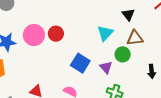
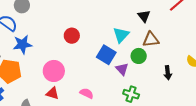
pink circle: (34, 35) -> (54, 71), moved
blue square: (80, 63) -> (106, 55), moved

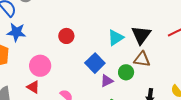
black triangle: (144, 16) -> (141, 35), size x1.5
cyan triangle: (121, 35) -> (116, 38), moved
purple triangle: (122, 69) -> (107, 81), turned 32

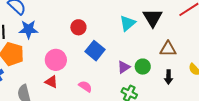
brown triangle: (142, 59) -> (168, 49), moved
blue square: (95, 63) -> (95, 51), moved
green circle: (126, 72) -> (143, 67), moved

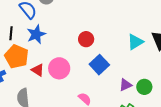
blue star: (28, 29) -> (36, 34), turned -30
red triangle: (51, 82) -> (38, 70), moved

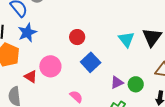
cyan triangle: (135, 42) -> (126, 39), turned -36
red triangle: (38, 70) -> (31, 77), moved

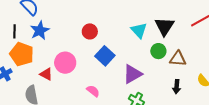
purple triangle: (117, 82) -> (132, 74), size x1.5
green circle: (136, 84) -> (158, 51), moved

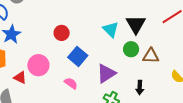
black arrow: (177, 87) -> (140, 88), moved
pink semicircle: (93, 91) -> (71, 83), moved

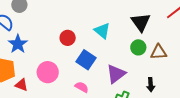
cyan triangle: (111, 30) -> (102, 31), moved
red triangle: (20, 78) -> (21, 85), moved

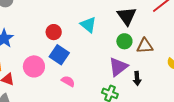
blue square: (86, 60) -> (59, 55), moved
purple triangle: (116, 74) -> (118, 67), moved

